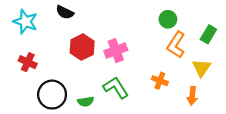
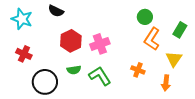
green semicircle: (86, 102) -> (74, 70), moved

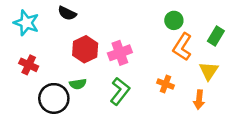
green semicircle: (74, 70) -> (78, 84), moved
green L-shape: (100, 76) -> (120, 91), turned 70

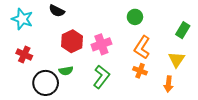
green circle: (174, 20) -> (135, 17), moved
orange L-shape: (182, 47) -> (142, 47), moved

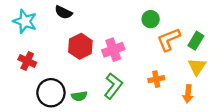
green rectangle: (183, 30) -> (196, 41), moved
orange L-shape: (142, 47) -> (169, 40), moved, turned 35
green semicircle: (66, 71) -> (79, 96), moved
orange cross: (140, 71) -> (156, 79), turned -32

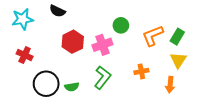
green circle: (151, 19) -> (121, 25), moved
cyan star: (25, 21) -> (23, 19), turned -30

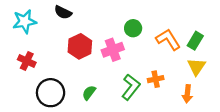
orange L-shape: (153, 36) -> (168, 40), turned 80
green L-shape: (102, 78) -> (131, 87), moved
green semicircle: (72, 87) -> (89, 93), moved, turned 136

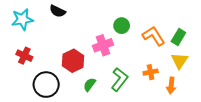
red hexagon: (80, 46) -> (73, 61), moved
orange cross: (156, 79) -> (151, 72), moved
green semicircle: (89, 93) -> (90, 85), moved

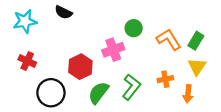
green semicircle: (90, 85) -> (98, 93), size x1.5

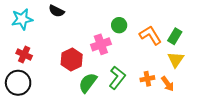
orange cross: (165, 79) -> (147, 79), moved
black circle: (51, 93) -> (18, 83), moved
orange arrow: (188, 94) -> (168, 84), turned -42

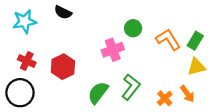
red hexagon: (72, 60) -> (63, 67), moved
yellow triangle: (176, 60) -> (196, 67), turned 42
orange cross: (147, 79) -> (165, 98), moved, turned -32

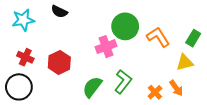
green circle: (133, 28) -> (125, 26), size x1.6
green rectangle: (195, 41) -> (193, 38), moved

